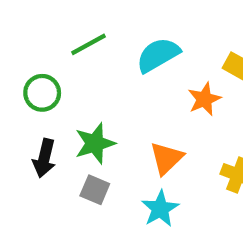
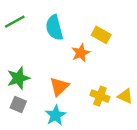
cyan semicircle: (158, 55) -> (54, 28), turned -75

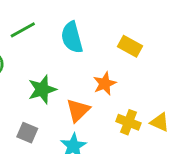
orange star: (81, 53) -> (105, 84), moved
green star: (18, 78) -> (42, 89), moved

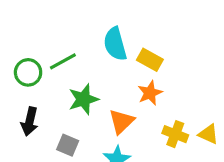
green line: (23, 30) -> (63, 61), moved
yellow rectangle: (130, 46) -> (150, 60), moved

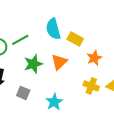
orange star: (150, 93) -> (94, 58), moved
orange triangle: (121, 121) -> (59, 62), moved

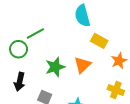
cyan semicircle: (53, 29) -> (82, 16), moved
green line: (20, 40) -> (35, 33), moved

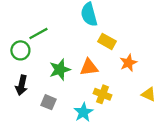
orange triangle: (82, 65) -> (89, 67), turned 36
yellow cross: (116, 90) -> (103, 94), moved

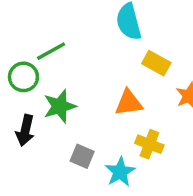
green star: (60, 70) -> (60, 106), moved
gray square: (49, 102) -> (82, 156), moved

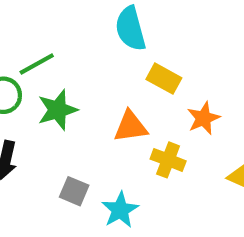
green star: (60, 106) -> (58, 110), moved
yellow cross: (149, 144) -> (168, 160), moved

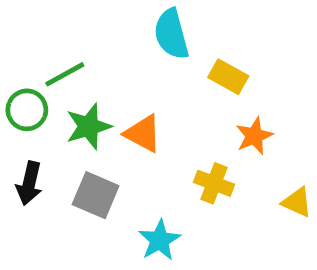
yellow rectangle: (164, 79) -> (228, 77), moved
orange triangle: (131, 127) -> (143, 134), moved, turned 36
gray square: (74, 191) -> (96, 195), moved, size x1.4

